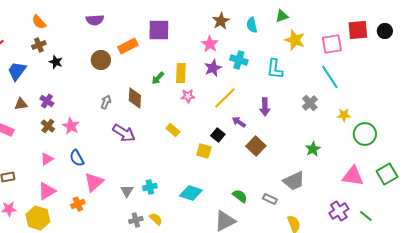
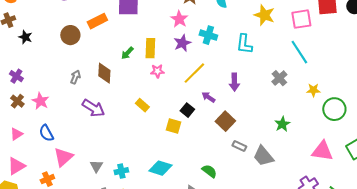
gray trapezoid: (294, 181) -> (263, 156), turned 75
cyan cross: (150, 187) -> (121, 171), moved
gray rectangle: (270, 199) -> (239, 146), moved

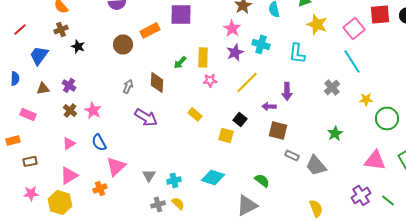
pink square: (301, 19) -> (354, 28), turned -30
purple arrow: (208, 97) -> (269, 106), moved, turned -32
brown square: (225, 121) -> (278, 130), turned -30

